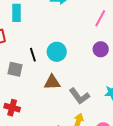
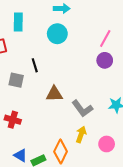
pink line: (100, 18) -> (105, 39), moved
cyan circle: (57, 52) -> (57, 34), moved

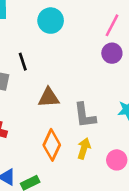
gray L-shape: (82, 108) -> (85, 115), turned 30
orange diamond: (61, 151) -> (52, 145), moved

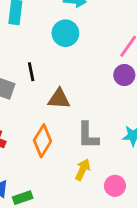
brown triangle: (49, 98) -> (59, 99), moved
orange diamond: (52, 145) -> (42, 141), moved

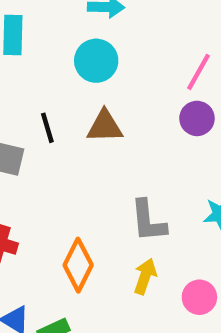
brown triangle: (59, 99) -> (105, 126), moved
orange diamond: (42, 141) -> (78, 265), moved

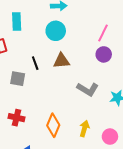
gray L-shape: (148, 221) -> (88, 89), moved, turned -50

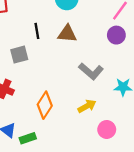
gray square: (18, 79) -> (19, 55), moved, turned -35
yellow arrow: (84, 129) -> (87, 106), moved, turned 35

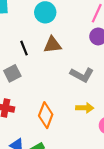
yellow arrow: (87, 106) -> (85, 108), turned 42

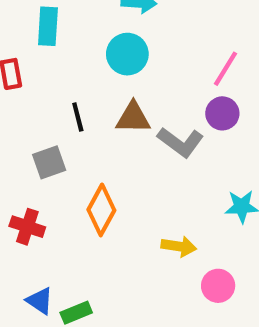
gray L-shape: (82, 75) -> (181, 142), moved
orange diamond: (46, 115) -> (101, 210), moved

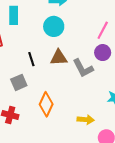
gray L-shape: (181, 142) -> (83, 68), turned 30

